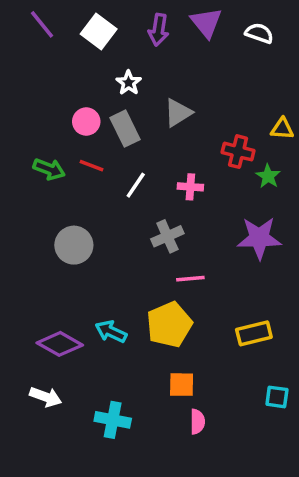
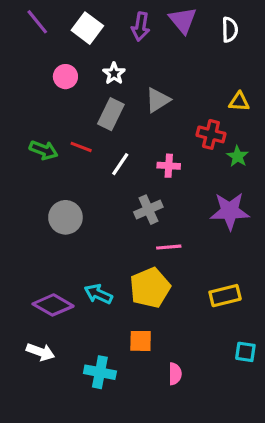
white semicircle: (259, 33) -> (230, 30), turned 70
pink circle: (86, 122) -> (65, 77), moved
gray rectangle: (125, 129) -> (111, 114), turned 52
yellow triangle: (282, 129) -> (239, 102), moved
orange square: (182, 385) -> (141, 341), moved

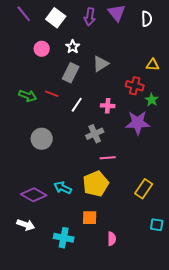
purple star: (230, 211) -> (138, 123), moved
yellow rectangle: (225, 296) -> (144, 189), turned -42

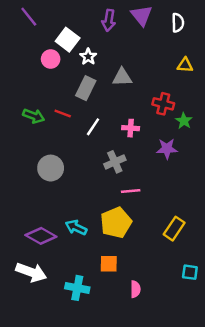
white square: (56, 18) -> (68, 40), moved
gray triangle: (101, 64) -> (122, 77), turned 30
yellow triangle: (153, 65) -> (185, 65), moved
purple star: (138, 123) -> (167, 149), size x0.7
white arrow: (26, 225) -> (31, 272), size x1.4

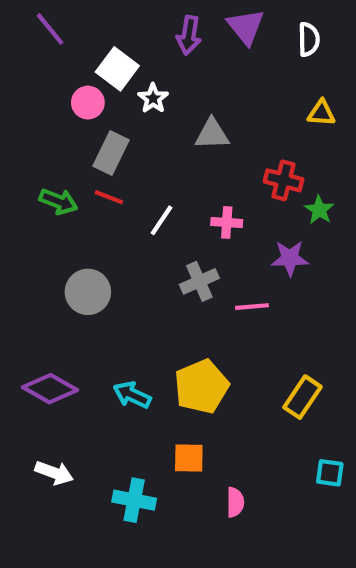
gray rectangle: (86, 88) -> (111, 153), moved
pink line: (131, 191) -> (252, 307), moved
purple diamond: (41, 236) -> (50, 389), moved
white arrow: (31, 272) -> (54, 473), size x0.7

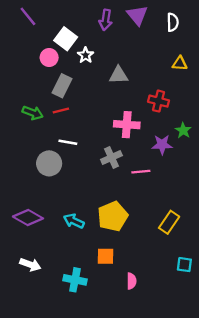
red line: (109, 197) -> (61, 110), turned -35
green star: (319, 210) -> (183, 130), moved
white line: (162, 220) -> (68, 142), moved, turned 66
pink cross: (227, 222) -> (127, 125), size x1.5

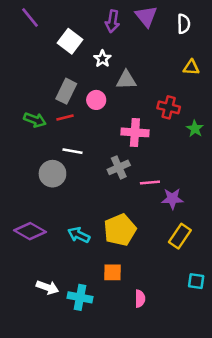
white star: (86, 55) -> (102, 59), moved
pink circle: (49, 58) -> (96, 100), moved
green star: (183, 130) -> (195, 129), moved
purple star: (162, 145) -> (172, 199), moved
white arrow: (30, 265) -> (47, 287), moved

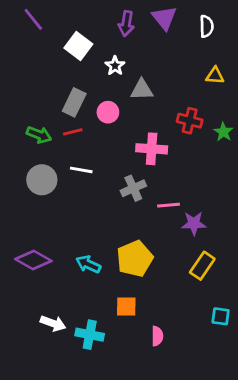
green star: (195, 129) -> (223, 132), moved
gray circle: (52, 174) -> (42, 180), moved

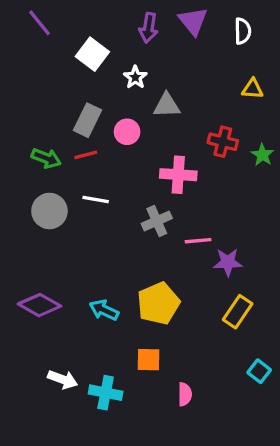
cyan square: (221, 316) -> (259, 371), turned 30

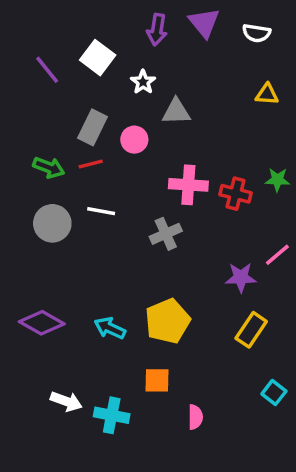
purple line: (40, 23) -> (47, 70), moved
white semicircle: (243, 31) -> (256, 33), turned 100
red cross: (223, 142) -> (236, 194), moved
green star: (262, 155) -> (277, 180), moved, turned -30
pink line: (198, 241) -> (277, 255), moved, turned -35

